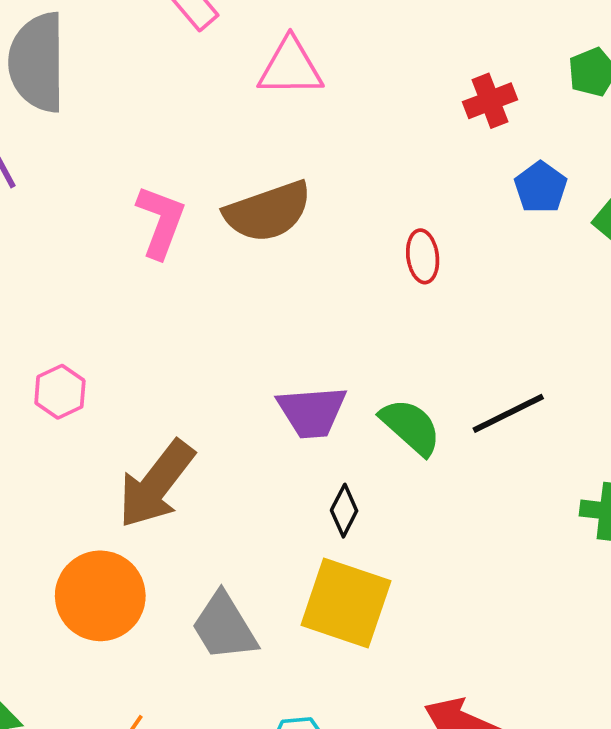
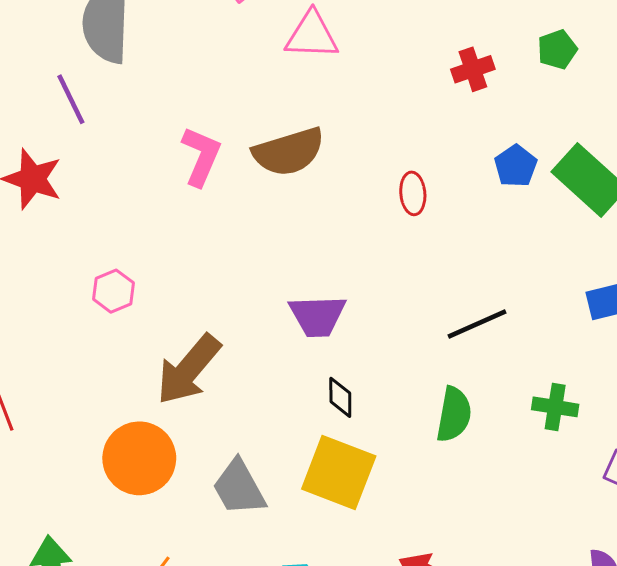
blue pentagon: (541, 187) -> (516, 166), moved
green semicircle: (411, 427) -> (454, 414), moved, turned 56
black diamond: (344, 511) -> (340, 397), turned -30

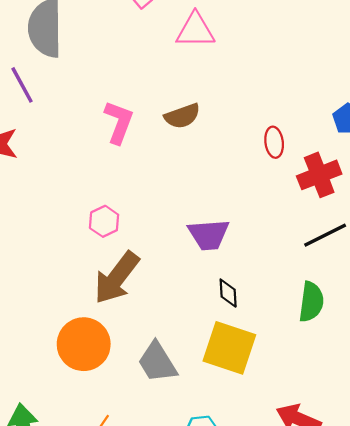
red cross: (473, 69) -> (319, 175), moved, size x1.4
brown semicircle: (289, 152) -> (182, 116), size x0.7
pink hexagon: (114, 291) -> (104, 221), moved

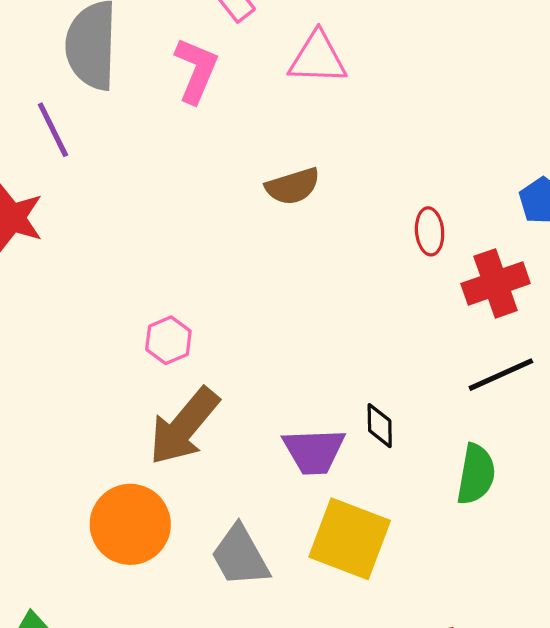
pink L-shape: (119, 122) -> (196, 70), moved
purple trapezoid: (209, 235) -> (314, 451), moved
black diamond: (228, 293) -> (380, 426), moved

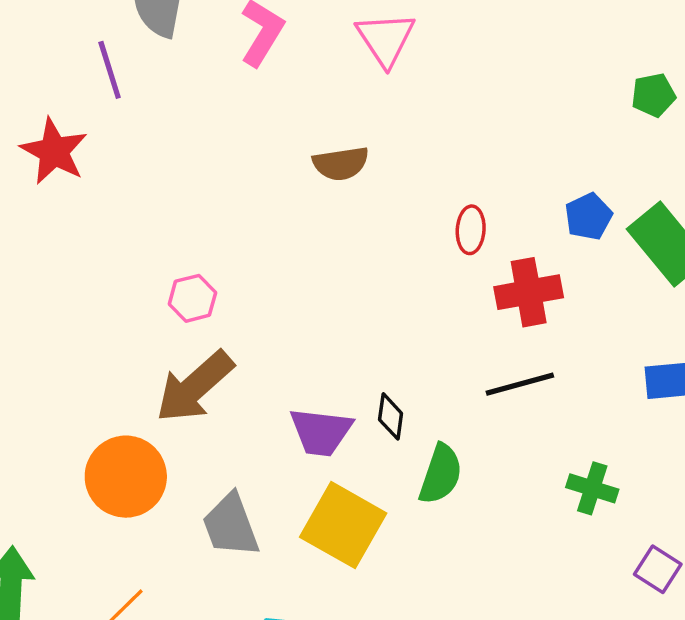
pink triangle: (318, 58) -> (385, 39), turned 46
green semicircle: (476, 474) -> (441, 474), moved

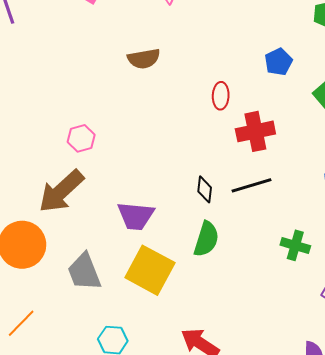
blue pentagon: (588, 217) -> (278, 62), moved
pink hexagon: (192, 298) -> (81, 138), moved
black diamond: (391, 416) -> (205, 189), moved

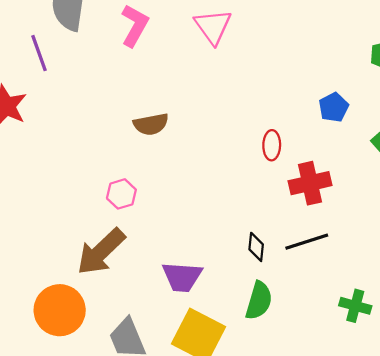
brown semicircle: (144, 59) -> (151, 124), moved

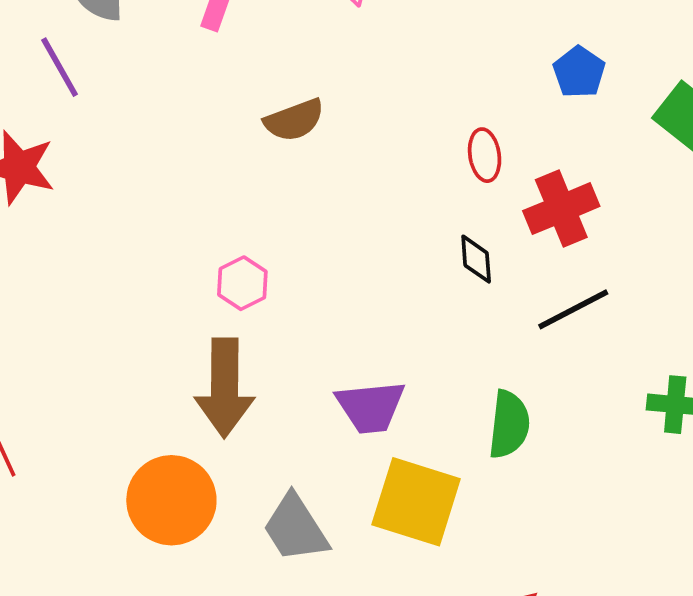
brown semicircle: (151, 124) -> (294, 120), moved
black diamond: (256, 247) -> (476, 259), moved
brown arrow: (101, 252) -> (225, 388), turned -36

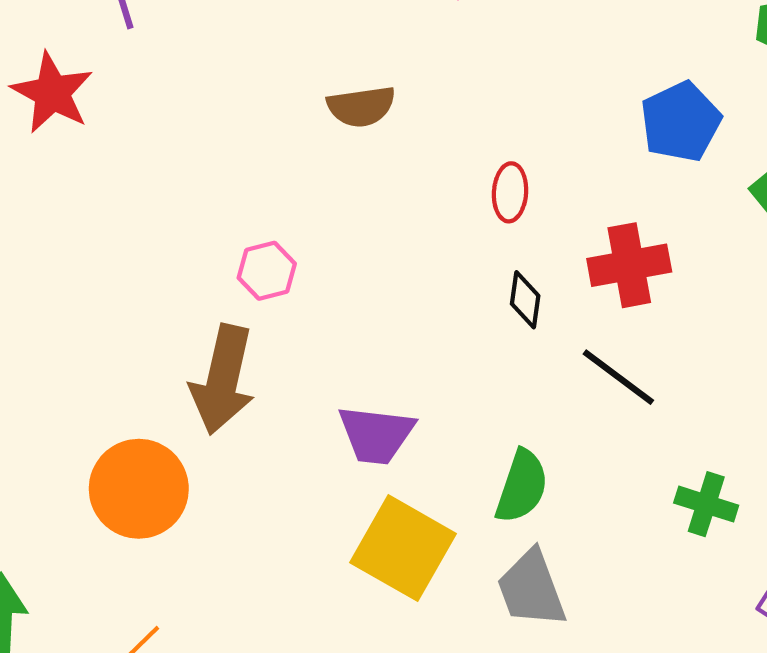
blue pentagon: (579, 72) -> (681, 122), size x1.4
red ellipse: (485, 155) -> (510, 192), moved
black line: (573, 309) -> (618, 377), turned 52
gray trapezoid: (295, 528) -> (531, 589), moved

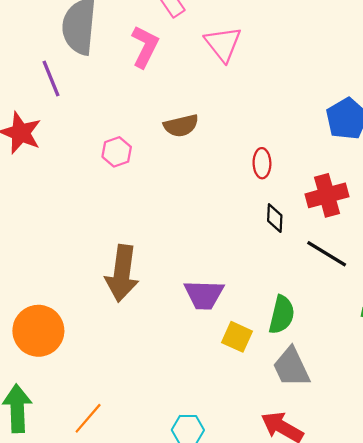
pink hexagon: (267, 271) -> (117, 152), moved
orange circle: (139, 489) -> (38, 331), moved
yellow square: (403, 548) -> (237, 337), moved, size x0.6

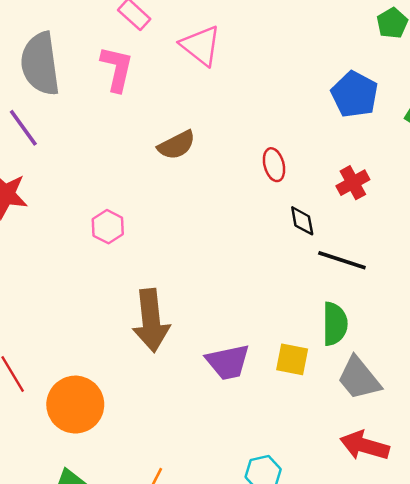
pink hexagon: (117, 152) -> (108, 227), moved
red cross: (327, 195) -> (353, 183), size x0.7
black line: (327, 254) -> (342, 260), moved
purple trapezoid: (204, 295) -> (228, 362), moved

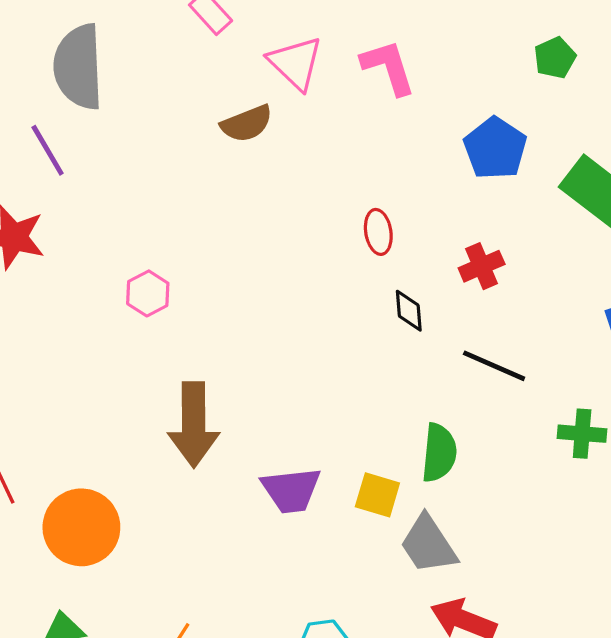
pink L-shape: (117, 69) -> (388, 67), moved, turned -36
brown semicircle: (177, 145) -> (247, 124), moved
black line: (342, 260) -> (494, 366), moved
gray trapezoid: (359, 378) -> (428, 544), moved

